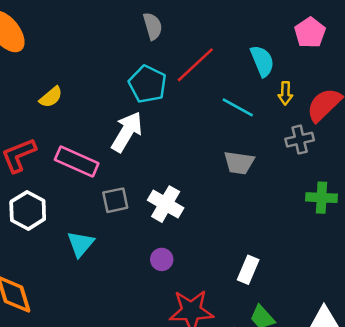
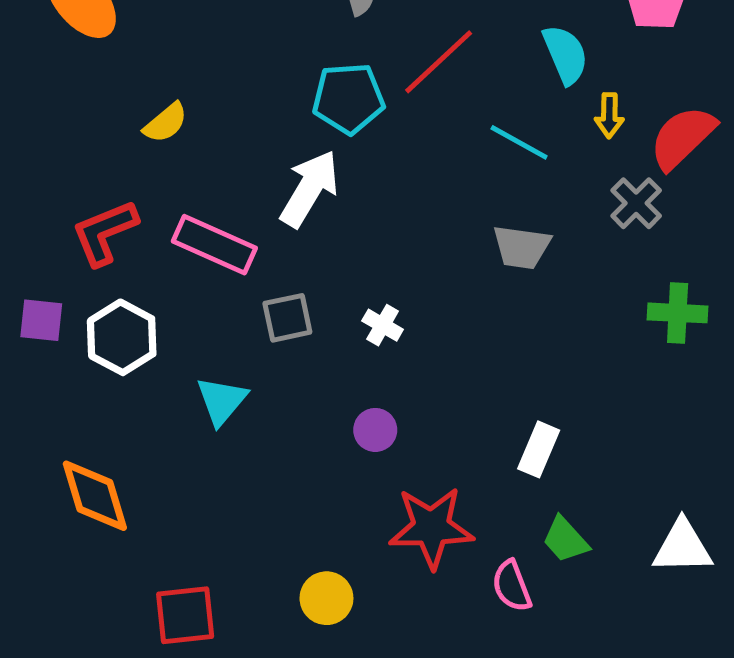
cyan pentagon: (148, 84) -> (348, 98), turned -30
gray cross: (300, 140) -> (636, 203), turned -32
white cross: (166, 204) -> (383, 325), size x0.6

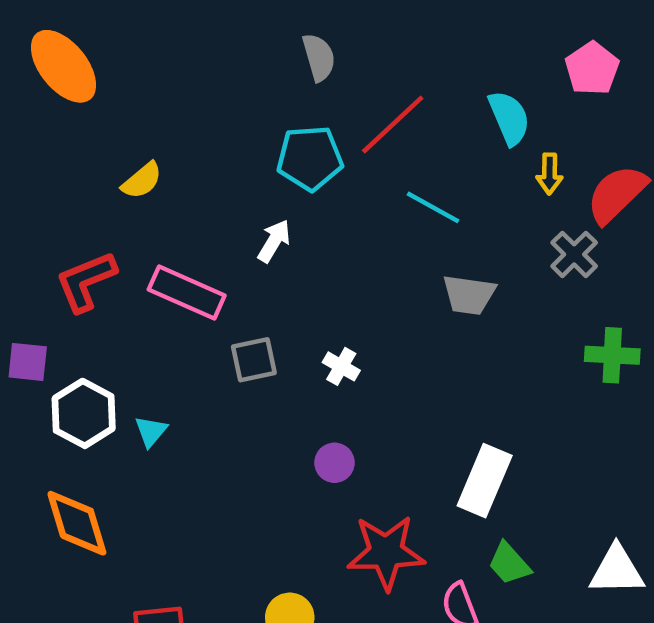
cyan line: (519, 142) -> (433, 207), moved
white arrow: (309, 189) -> (274, 241), size x0.6
white hexagon: (122, 337) -> (84, 413), moved
cyan triangle: (222, 401) -> (151, 431), moved, size x0.7
white rectangle: (539, 449) -> (485, 481), size x1.4

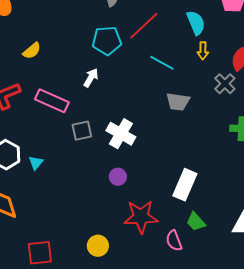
yellow arrow: (550, 174) -> (203, 51), moved
white cross: (341, 366) -> (121, 134), size x1.8

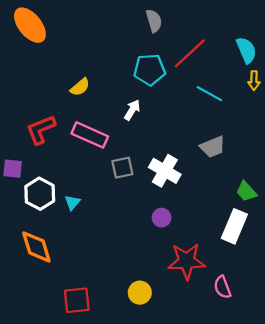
yellow semicircle: (32, 51) -> (80, 87), moved
gray trapezoid: (178, 102) -> (213, 147), moved, turned -30
green trapezoid: (196, 222) -> (246, 191), moved

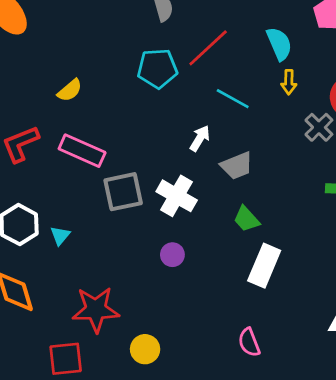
white arrow: (132, 110) -> (200, 138), moved
gray square: (122, 168) -> (123, 192), size x1.4
green trapezoid: (246, 191) -> (246, 219), moved
red star: (187, 261) -> (96, 309), moved

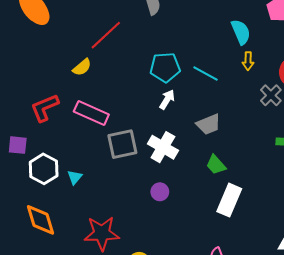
red line: (208, 48) -> (106, 35), moved
cyan pentagon: (157, 68) -> (165, 67), moved
white arrow: (200, 138) -> (167, 99), moved

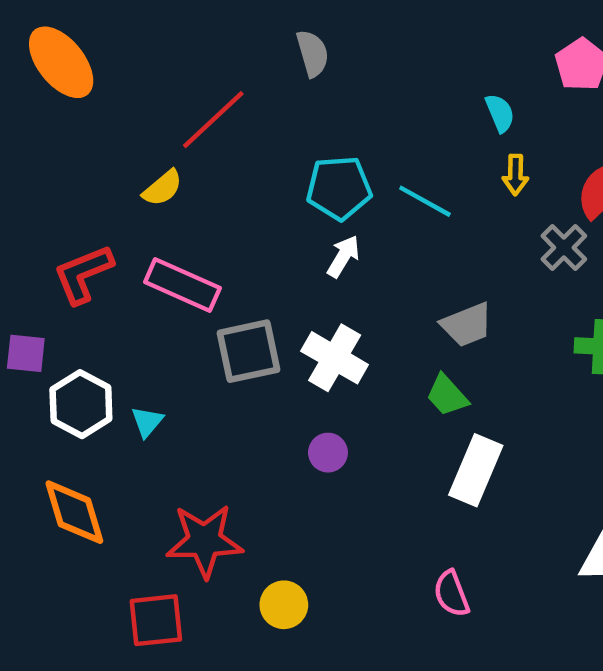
cyan semicircle: (241, 32) -> (500, 113), size x0.7
gray trapezoid: (209, 124) -> (467, 325), moved

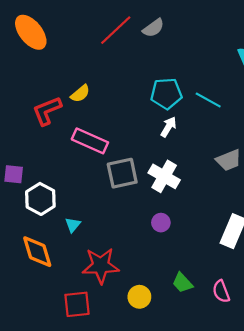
gray semicircle: (313, 53) -> (153, 28), turned 70
red line: (213, 120) -> (116, 30), moved
red L-shape: (83, 274) -> (47, 111), moved
green trapezoid: (447, 395) -> (182, 283), moved
cyan triangle: (147, 422) -> (73, 225), moved

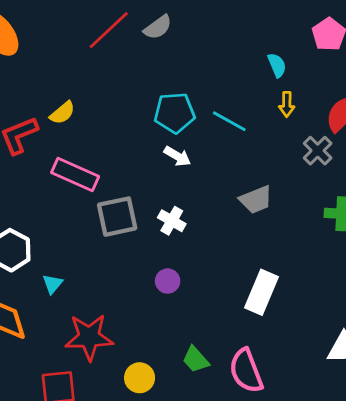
white arrow: (168, 127) -> (177, 156), turned 90
white cross: (164, 176) -> (172, 221), size x0.7
pink semicircle: (221, 291) -> (246, 371), size x1.5

